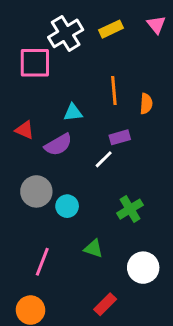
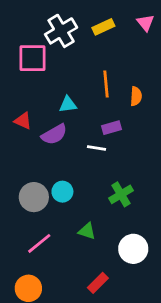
white line: (104, 159) -> (96, 148), turned 54
gray circle: (36, 191) -> (34, 197), moved
pink line: (42, 262) -> (39, 243), turned 30

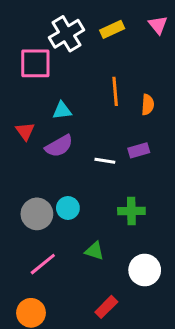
cyan triangle: (68, 104) -> (62, 111), moved
red triangle: (23, 121) -> (25, 131), turned 30
purple rectangle: (111, 128) -> (139, 150), moved
green cross: (121, 194) -> (131, 211), turned 30

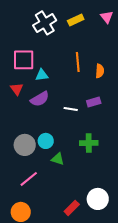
pink square: (35, 63) -> (24, 60), moved
green triangle: (94, 251) -> (58, 159), moved
white circle: (145, 270) -> (98, 199), moved

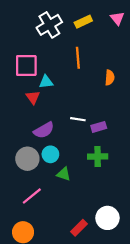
orange line: (78, 62) -> (78, 58), moved
red triangle: (17, 89) -> (33, 97), moved
purple semicircle: (40, 99) -> (44, 130), moved
purple rectangle: (94, 102) -> (99, 127), moved

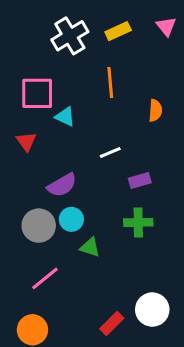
cyan triangle: (46, 82) -> (65, 117), turned 32
red triangle: (33, 97) -> (26, 142), moved
white line: (78, 119) -> (110, 152), moved, turned -32

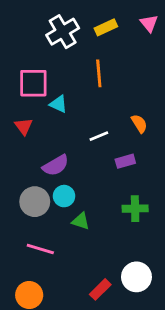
orange semicircle: (155, 110) -> (139, 124), moved, turned -36
green cross: (138, 222) -> (135, 209), moved
pink line: (45, 278) -> (40, 249), turned 56

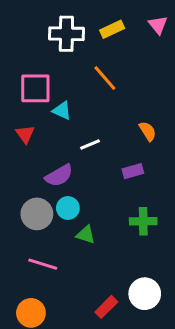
white cross: (63, 32) -> (66, 34), turned 32
orange line: (99, 73) -> (105, 78), turned -36
white line: (99, 136) -> (90, 144), moved

